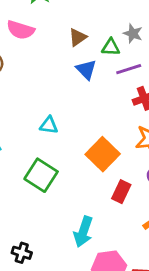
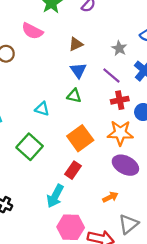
green triangle: (111, 47) -> (74, 96), moved
purple line: (129, 69) -> (111, 76), turned 48
red rectangle: (121, 192) -> (73, 170), moved

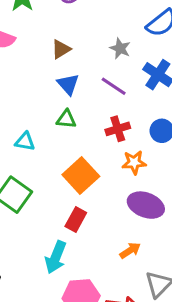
red cross: (120, 100) -> (118, 129), moved
orange star: (120, 133) -> (134, 162), size x0.7

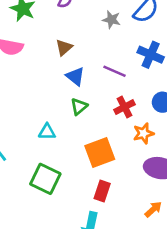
gray star: (120, 48) -> (111, 20), moved
green triangle: (66, 119) -> (79, 107), turned -36
orange square: (81, 176) -> (100, 153), turned 32

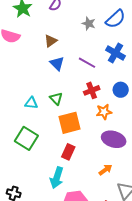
green triangle: (79, 107) -> (56, 99), moved, turned -40

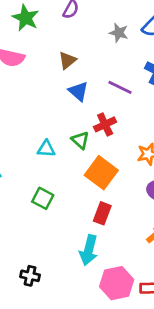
red cross: (92, 90) -> (105, 124), moved
orange square: (70, 123) -> (101, 173), turned -35
green square: (26, 138) -> (43, 198), size x0.7

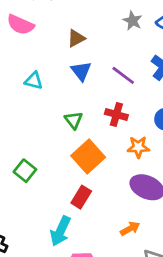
red cross: (105, 124) -> (116, 114), moved, turned 30
cyan triangle: (46, 149) -> (34, 81), moved

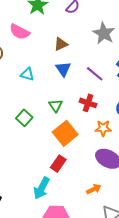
gray star: (133, 21) -> (104, 33), size x1.5
green square: (25, 171) -> (24, 118), moved

